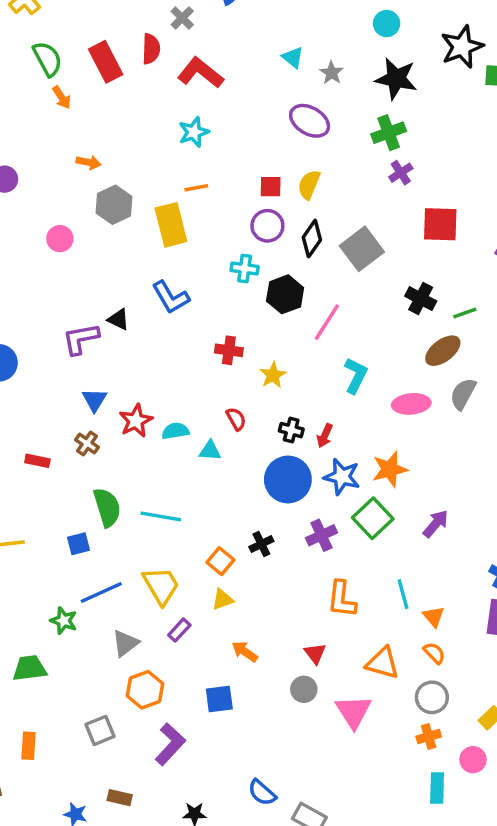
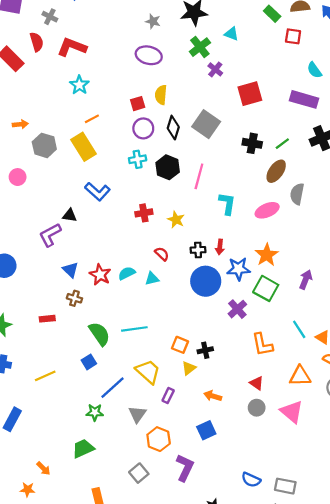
cyan triangle: (293, 58) -> (231, 34), moved
black cross: (261, 544) -> (205, 350), moved, turned 32

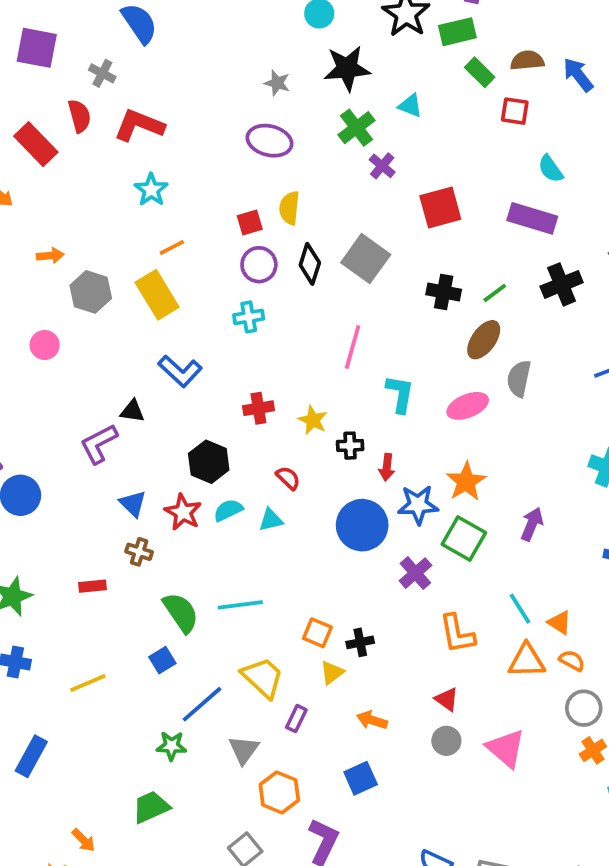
black hexagon: (168, 167) -> (209, 462), moved
black cross: (198, 250) -> (350, 446), moved
orange triangle: (300, 376) -> (527, 661), moved

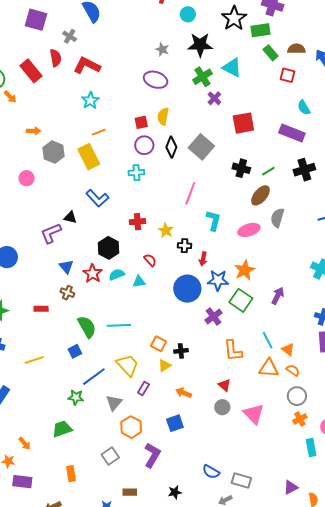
cyan triangle: (410, 106) -> (232, 67), size x1.5

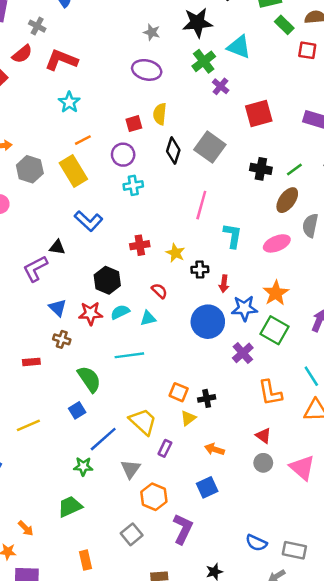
red semicircle: (56, 58) -> (22, 54), turned 66
purple circle: (144, 145) -> (123, 155), moved
red star: (93, 274) -> (91, 313), turned -30
cyan line: (119, 325) -> (129, 355), moved

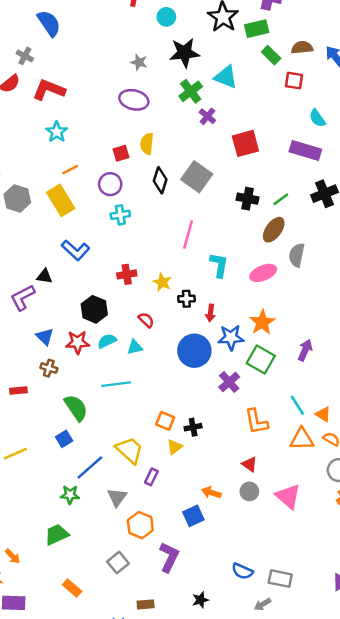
orange arrow: (215, 449) -> (211, 493), moved
orange rectangle: (85, 560) -> (72, 588), turned -36

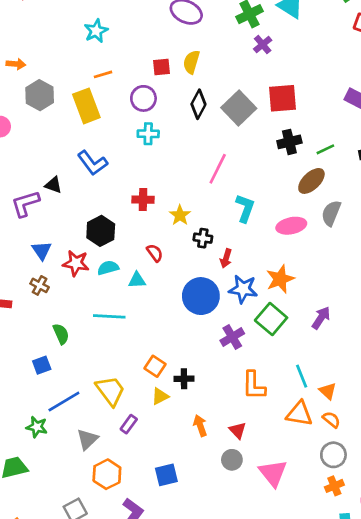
red square: (245, 143) -> (282, 98), moved
black cross: (248, 199) -> (289, 142), turned -35
green semicircle: (76, 408) -> (61, 334), size x0.7
orange arrow: (211, 493) -> (200, 426), moved, turned 42

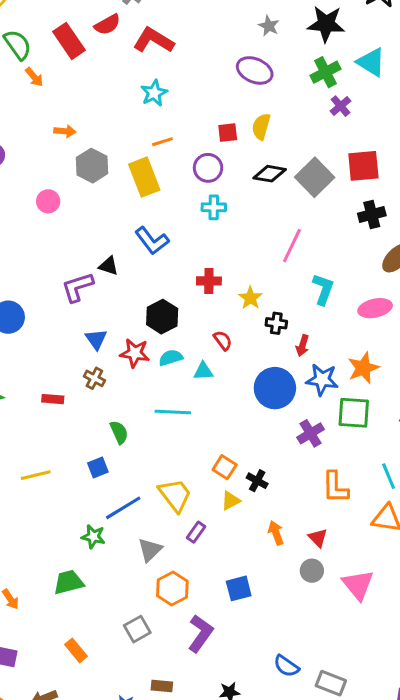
black diamond: (198, 104) -> (270, 174), turned 72
green square: (271, 319) -> (354, 413), turned -36
black cross: (184, 379) -> (257, 481), turned 30

